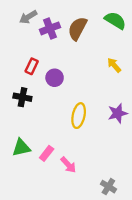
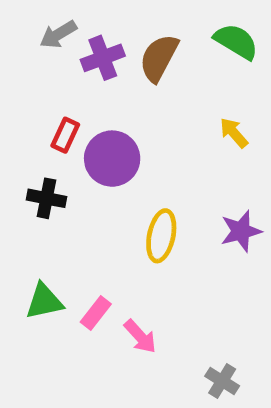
purple circle: (55, 78) -> (112, 159), size x1.5

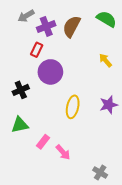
red rectangle: (65, 135) -> (37, 50), moved
black cross: (47, 198) -> (21, 90), turned -35
green triangle: (44, 301) -> (20, 125), moved

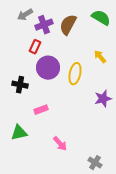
black cross: (21, 90) -> (20, 85), turned 35
yellow ellipse: (73, 107) -> (75, 74), moved
green triangle: (20, 125) -> (19, 133), moved
pink rectangle: (43, 142) -> (41, 110), moved, turned 32

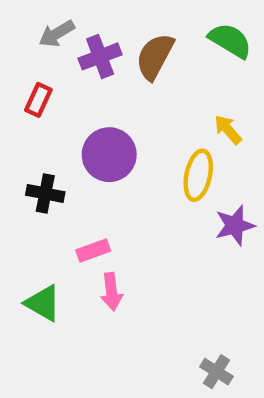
red rectangle: (35, 47) -> (38, 100), moved
yellow ellipse: (75, 74) -> (198, 175), moved
green triangle: (19, 133) -> (43, 303), turned 42
pink arrow: (60, 144) -> (111, 292), moved, turned 35

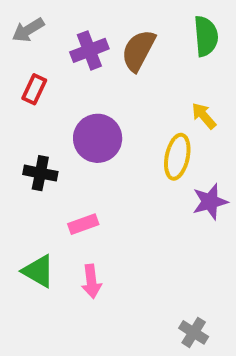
gray arrow: (57, 34) -> (28, 30), moved
green semicircle: (230, 41) -> (206, 36), turned 54
pink arrow: (111, 292) -> (91, 281), moved

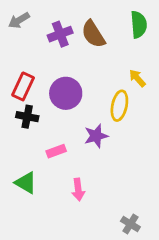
brown semicircle: (138, 50) -> (93, 34), turned -60
red rectangle: (34, 89) -> (23, 86), moved, size x1.4
purple star: (210, 202) -> (96, 136), moved
pink arrow: (91, 281) -> (78, 190), moved

